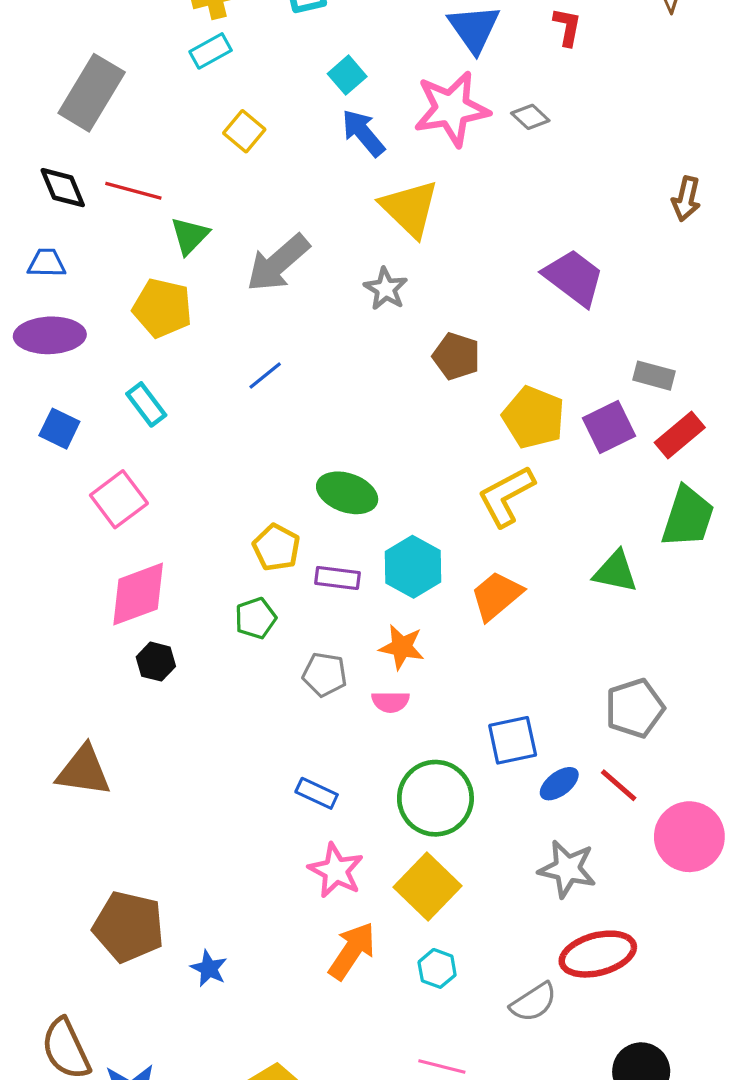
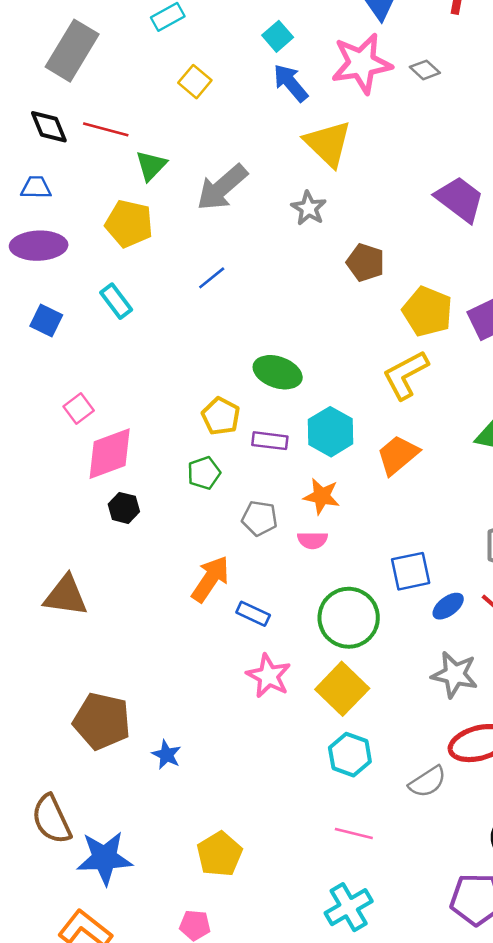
pink square: (119, 499) -> (79, 408), moved, size x0.7
orange arrow: (352, 951) -> (210, 579), moved
cyan hexagon: (437, 968) -> (350, 755), size x1.4

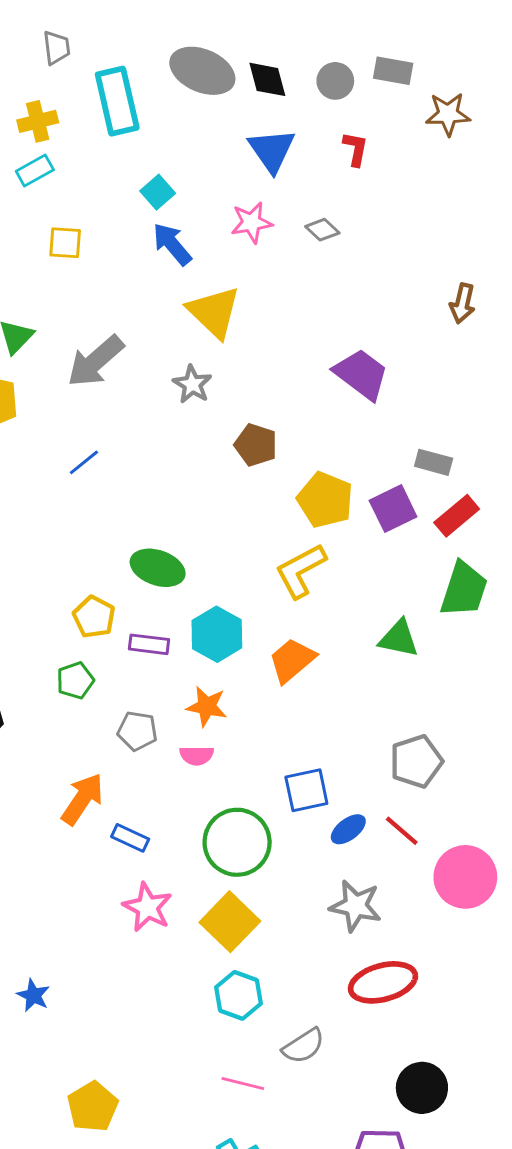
pink star: (362, 63) -> (251, 222), size x0.6
yellow square: (195, 82) -> (65, 243), turned -36
gray semicircle: (427, 782) -> (304, 1046), moved

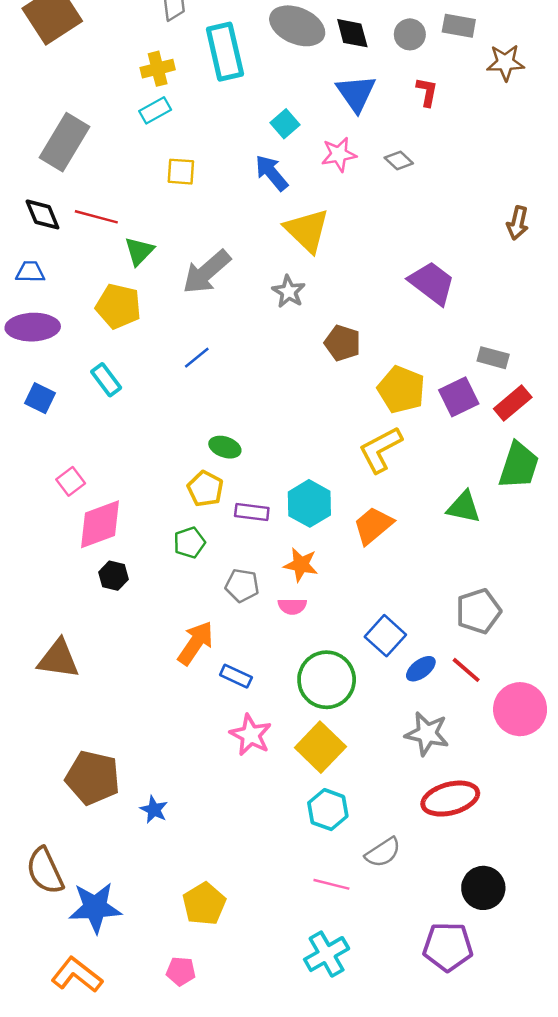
cyan square: (158, 192) -> (285, 124), moved
green ellipse: (158, 568) -> (225, 447), moved, size x0.7
blue square: (306, 790) -> (385, 636), turned -36

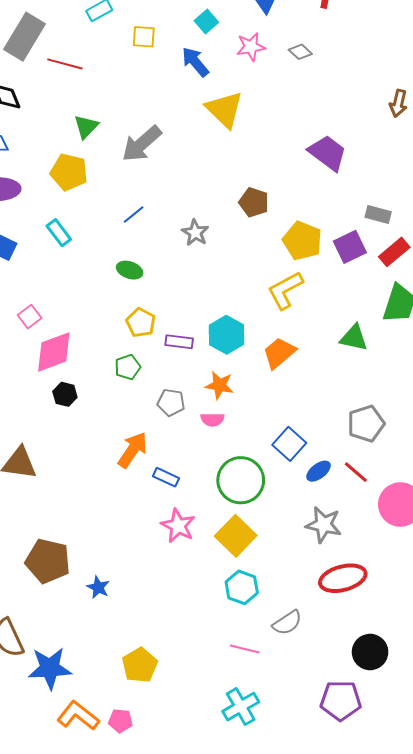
yellow square: (181, 172) -> (144, 37), moved
red line: (96, 217) -> (65, 64), moved
gray star: (289, 292) -> (195, 233), moved
green ellipse: (225, 447) -> (130, 270), moved
orange L-shape: (77, 975) -> (78, 716), moved

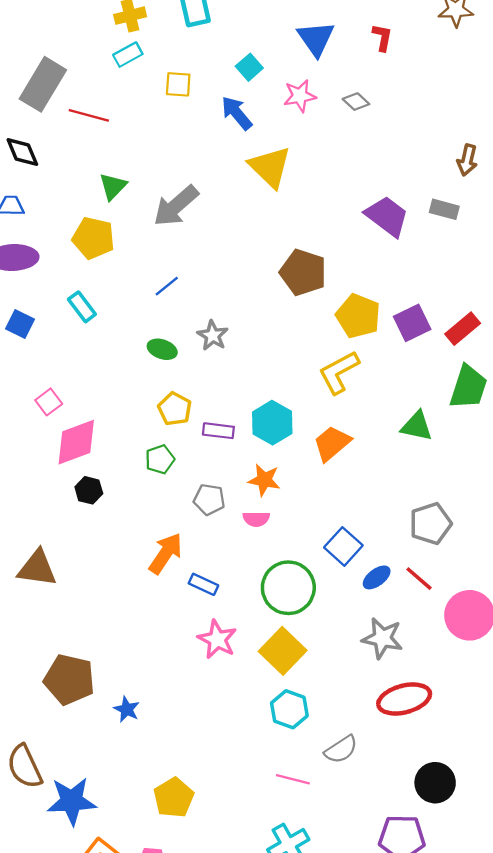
brown pentagon: (254, 202) -> (303, 272), size x1.4
gray rectangle: (378, 214) -> (444, 209), moved
gray star: (195, 233) -> (213, 335), moved

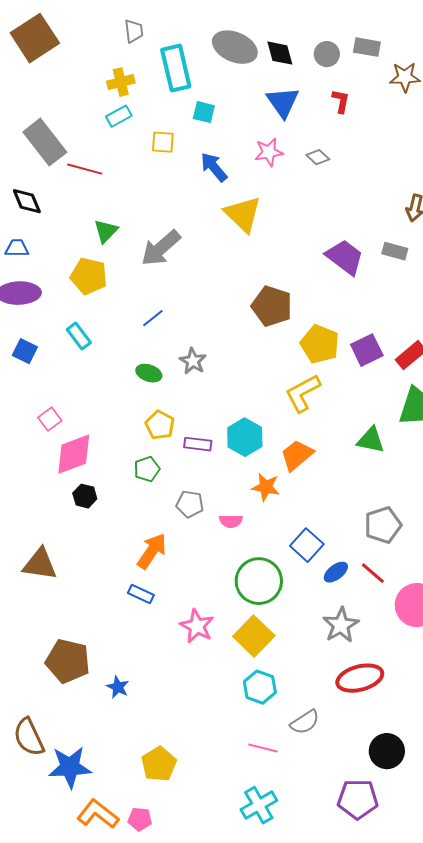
cyan square: (249, 67) -> (204, 112), moved, turned -35
gray rectangle: (43, 84) -> (45, 142), turned -69
orange star: (264, 480) -> (266, 487), moved
blue rectangle: (203, 584) -> (141, 594), moved
gray star: (382, 638) -> (341, 625), turned 30

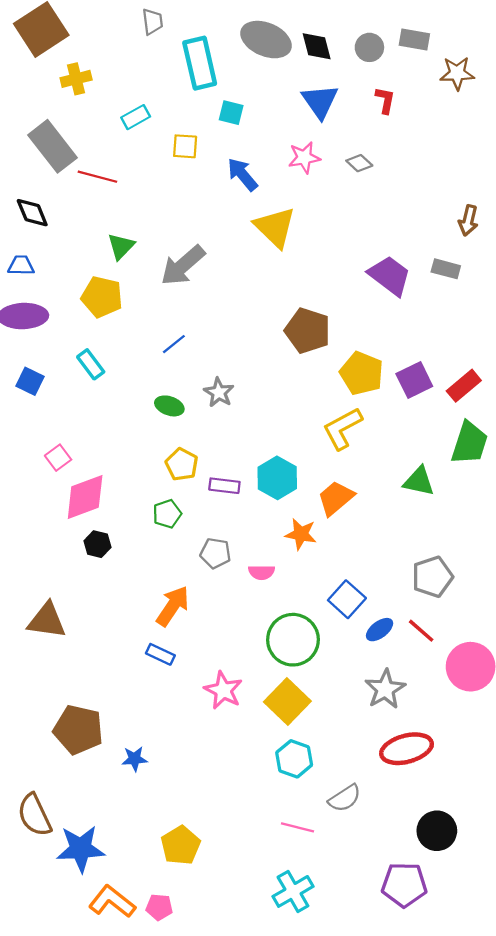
yellow cross: (121, 82) -> (76, 79), moved
blue star: (118, 687) -> (135, 759), turned -30

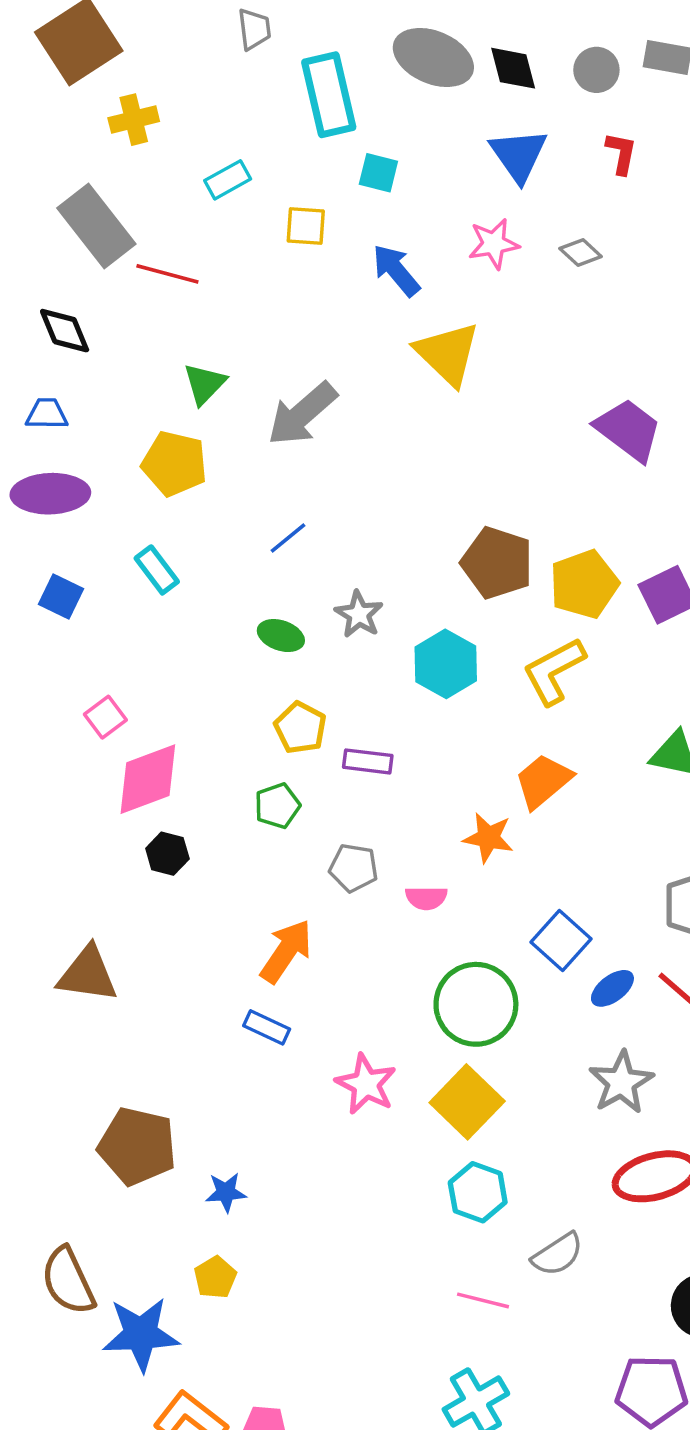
brown pentagon: (308, 331) -> (497, 563), moved
yellow pentagon: (362, 373) -> (584, 584), turned 30
cyan hexagon: (277, 478) -> (446, 664), moved
yellow pentagon: (181, 845) -> (215, 1277), moved, size x0.7

